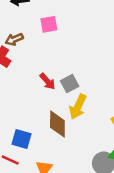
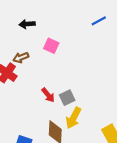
pink square: (49, 24) -> (51, 46), turned 32

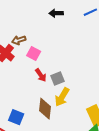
black arrow: (27, 24) -> (56, 13), moved
pink square: (51, 46) -> (34, 53), moved

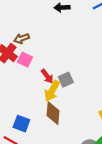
pink square: (34, 53) -> (25, 60), moved
yellow arrow: (62, 97) -> (52, 91), moved

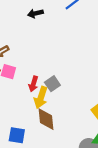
red arrow: (47, 76) -> (33, 84), turned 64

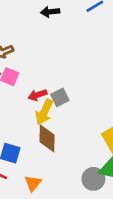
red arrow: (33, 84) -> (37, 95), turned 48

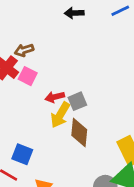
brown diamond: (47, 138) -> (79, 133), moved

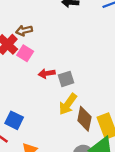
yellow arrow: (60, 115) -> (68, 104), moved
brown diamond: (79, 133) -> (84, 119), moved

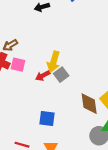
yellow arrow: (68, 104) -> (54, 62), moved
blue square: (14, 120) -> (47, 119), moved

